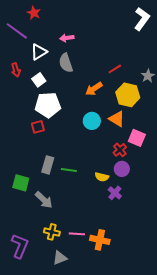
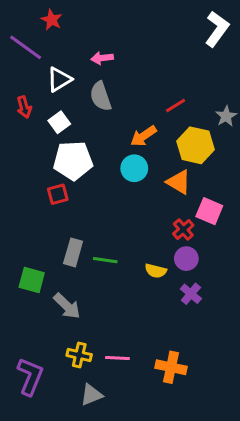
cyan circle: (92, 121) -> (134, 168), moved
purple cross: (115, 193) -> (191, 294), moved
orange cross: (100, 240) -> (171, 367), moved

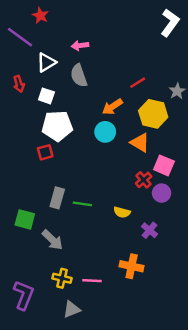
white square: (59, 122) -> (46, 96), turned -35
purple circle: (186, 259) -> (162, 193), moved
orange cross: (171, 367) -> (132, 266), moved

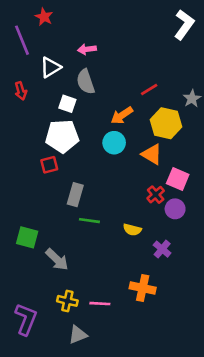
purple line: (20, 37) -> (22, 40), turned 32
white square: (46, 96) -> (67, 104), moved
gray rectangle: (57, 198) -> (75, 195), moved

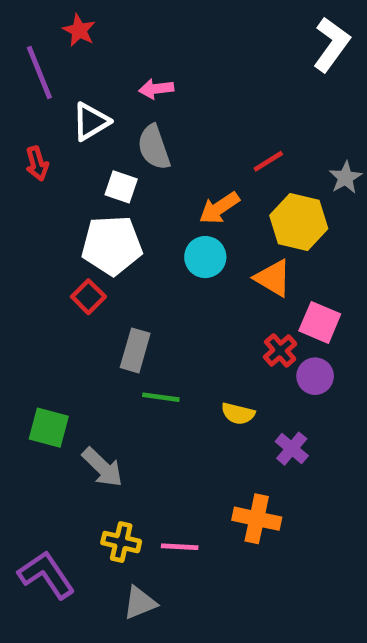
red square: (49, 165) -> (88, 297), turned -30
purple L-shape: (26, 319) -> (46, 575), turned -56

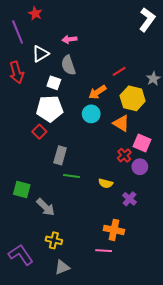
red arrow: (37, 164) -> (17, 72), size x1.5
pink line: (180, 547) -> (104, 251), moved

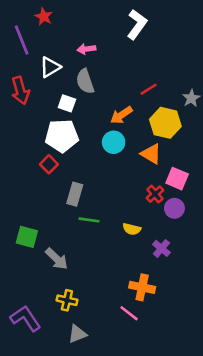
white L-shape: (147, 20) -> (137, 24), moved
pink line: (104, 251) -> (129, 313), turned 35

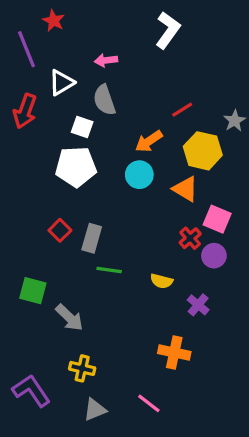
red arrow: (20, 90) -> (25, 111), turned 36
red square: (49, 164) -> (60, 230), moved
pink line: (129, 313) -> (149, 403), moved

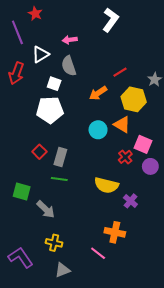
cyan circle: (139, 175) -> (98, 130), moved
purple circle: (214, 256) -> (150, 166), moved
green line: (109, 270) -> (59, 179), moved
yellow semicircle: (162, 281) -> (106, 185), size x1.6
pink line: (149, 403) -> (98, 253), moved

